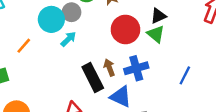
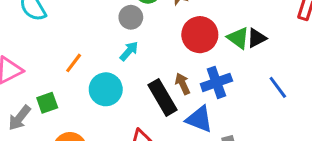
black triangle: (158, 16) -> (257, 38), moved
cyan circle: (51, 19) -> (106, 89), moved
blue line: (185, 75) -> (278, 87), turned -60

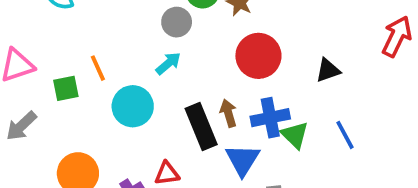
green triangle: (238, 38) -> (295, 135), moved
orange line: (74, 63) -> (98, 68), turned -70
green square: (47, 103) -> (66, 88), moved
blue triangle: (199, 119) -> (243, 160), turned 32

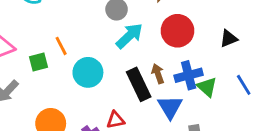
cyan arrow: (168, 63) -> (129, 36), moved, size x1.5

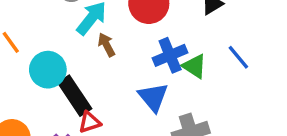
brown arrow: (158, 74) -> (106, 45), moved
black rectangle: (139, 84) -> (75, 96), moved

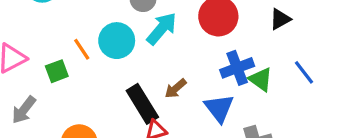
brown arrow: (106, 45) -> (176, 89), moved, turned -105
cyan circle: (48, 70) -> (117, 41), moved

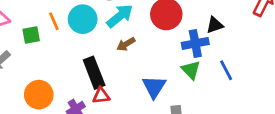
blue cross: (237, 68) -> (195, 43), moved
brown arrow: (176, 89) -> (126, 44), moved

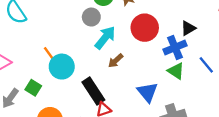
cyan circle: (83, 19) -> (62, 67), moved
green square: (31, 35) -> (33, 88), moved, turned -35

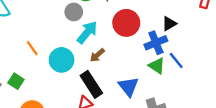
blue line: (206, 65) -> (176, 61), moved
cyan circle: (62, 67) -> (62, 60), moved
black rectangle: (93, 91) -> (91, 84), moved

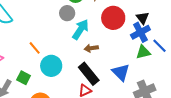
black triangle: (169, 24) -> (142, 18), moved, turned -32
brown arrow: (97, 55) -> (91, 48), turned 40
cyan circle: (62, 60) -> (51, 66), moved
green triangle: (157, 66) -> (143, 52), turned -42

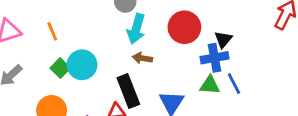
cyan arrow: (81, 29) -> (136, 29), turned 145
orange line: (35, 48) -> (52, 31), moved
green square: (24, 78) -> (60, 68), moved

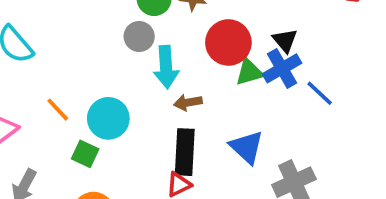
cyan circle: (82, 65) -> (108, 118), moved
green triangle: (210, 85) -> (249, 72), moved
black rectangle: (128, 91) -> (185, 152), turned 44

